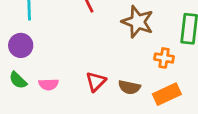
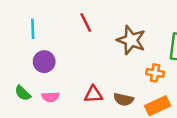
purple circle: (21, 45) -> (44, 62), moved
red triangle: (96, 82) -> (93, 94), turned 42

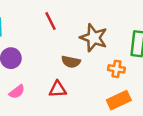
pink semicircle: (50, 97) -> (17, 92), turned -35
brown semicircle: (124, 99) -> (71, 62), moved

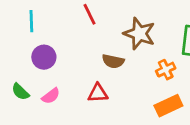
orange cross: (116, 69) -> (166, 70), turned -35

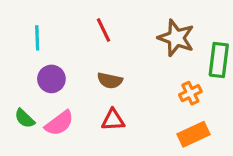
brown star: (139, 34) -> (176, 38), moved
brown semicircle: (113, 61) -> (110, 81), moved
pink semicircle: (51, 96) -> (59, 123), size x1.4

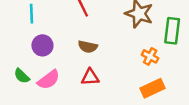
orange cross: (190, 93) -> (150, 56), turned -35

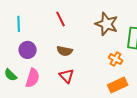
red triangle: (90, 77) -> (67, 76), turned 49
pink semicircle: (49, 80) -> (33, 78), turned -36

